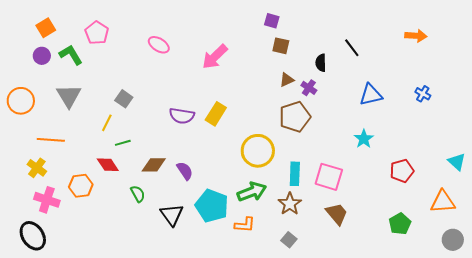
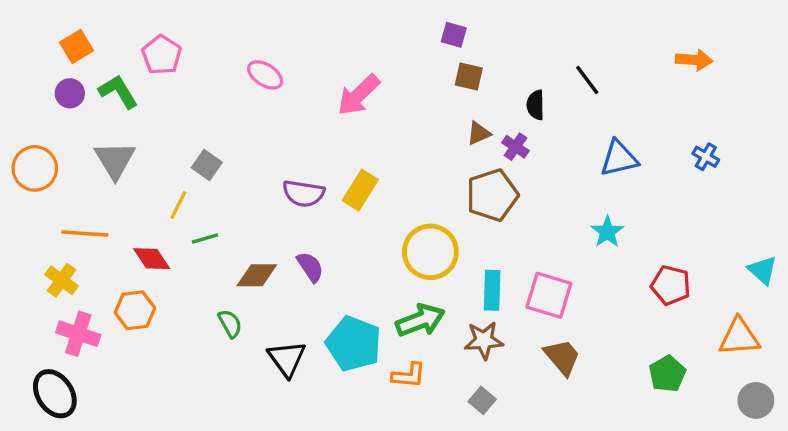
red diamond: (108, 165) -> (152, 259), moved
purple semicircle: (185, 171) -> (310, 267), moved
red pentagon: (402, 171) -> (671, 285), turned 30
brown star: (290, 204) -> (484, 340), turned 30

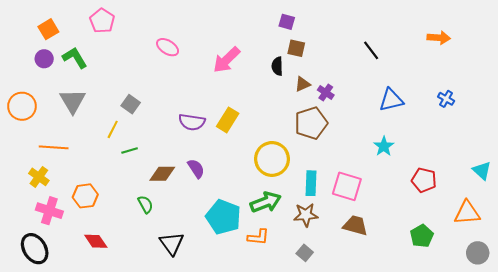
pink pentagon: (162, 55) -> (102, 21), moved
black semicircle: (536, 105) -> (277, 66), moved
red diamond: (152, 259) -> (96, 241), moved
brown trapezoid: (562, 357) -> (355, 225), turned -35
black triangle: (287, 359) -> (172, 243), moved

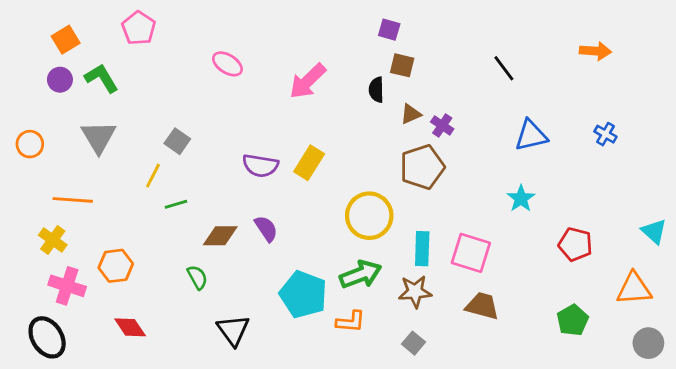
orange circle: (22, 106) -> (30, 144), size x0.7

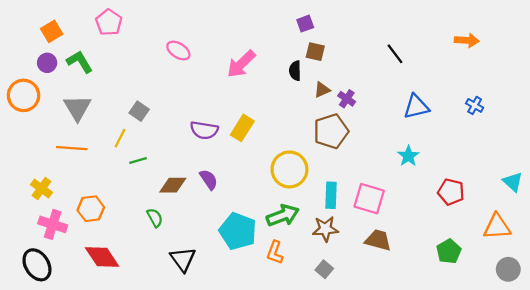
purple square: (389, 30) -> (305, 24), turned -36
orange circle: (30, 144) -> (24, 95), moved, size x1.5
orange line: (73, 200) -> (72, 148), moved
orange L-shape: (351, 322) -> (275, 252), turned 105
red diamond: (130, 327) -> (102, 257), size x1.4

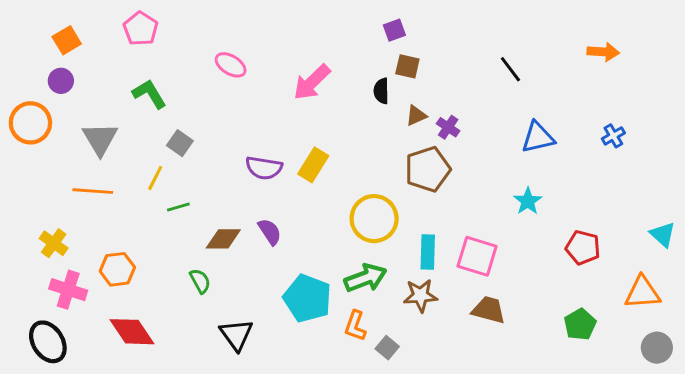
green L-shape: (80, 62) -> (149, 94), moved
blue cross: (475, 105) -> (613, 136), turned 30
gray square: (324, 269) -> (387, 348), moved

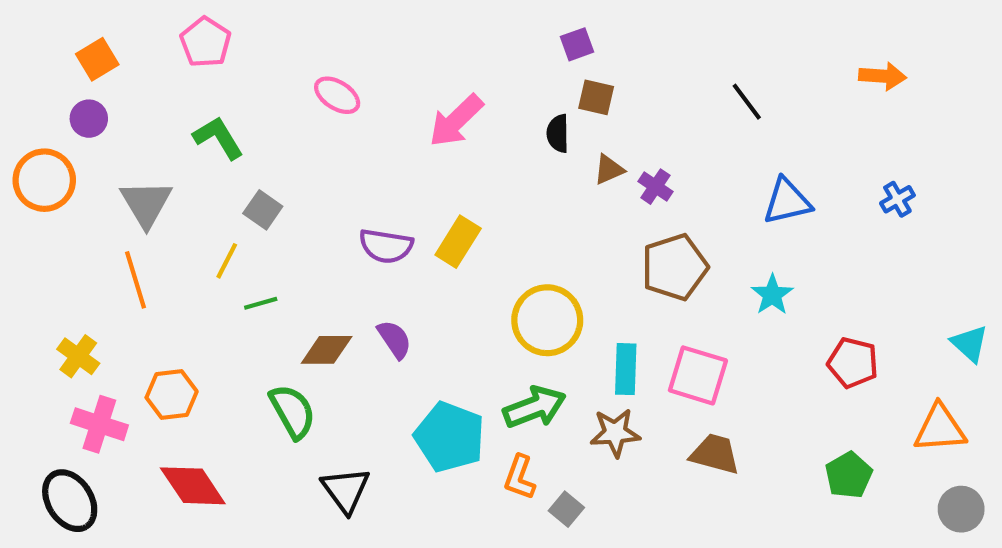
brown pentagon: (428, 169) -> (675, 267), moved
orange line: (93, 191) -> (136, 280), turned 69
green semicircle: (200, 281) -> (293, 411), size x1.5

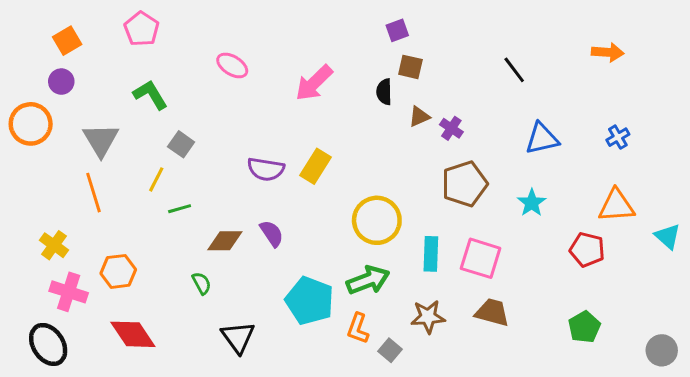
green semicircle: (293, 411) -> (202, 283), size x0.6
orange triangle: (940, 428) -> (616, 206), moved
brown star: (615, 433) -> (428, 317), moved

